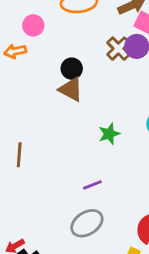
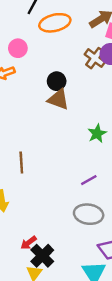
gray ellipse: (87, 223) -> (89, 214), turned 48

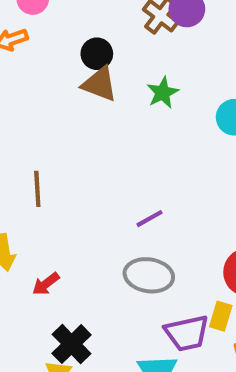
green star: (97, 134) -> (163, 93), moved
red arrow: (29, 243) -> (46, 284), moved

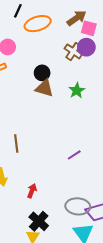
gray ellipse: (149, 275) -> (78, 206), moved
red arrow: (46, 284) -> (32, 191), moved, turned 152

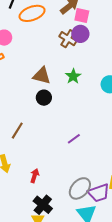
black circle: (42, 73) -> (44, 98), moved
brown line: (16, 144) -> (17, 131), turned 42
gray ellipse: (78, 206) -> (80, 188), turned -50

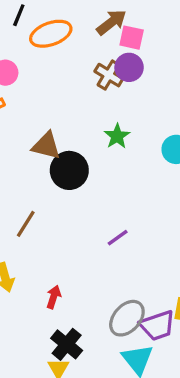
brown triangle: (42, 76) -> (46, 146), moved
black circle: (44, 98) -> (69, 170), size x1.5

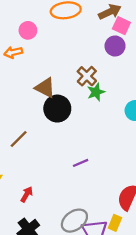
brown cross: (109, 75) -> (87, 76), moved

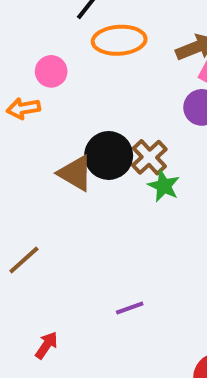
green star: (96, 92) -> (164, 186), turned -30
black circle: (57, 109) -> (109, 155), moved
red arrow: (27, 194) -> (47, 345), moved

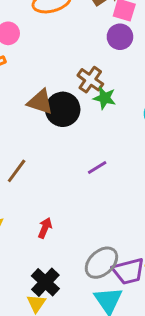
black circle: (109, 155) -> (63, 109), moved
purple line: (130, 308) -> (97, 167), moved

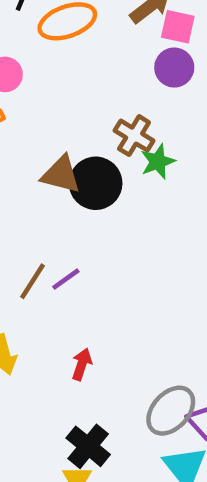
green star: (105, 98) -> (158, 162), turned -30
purple line: (97, 167) -> (66, 279), moved

